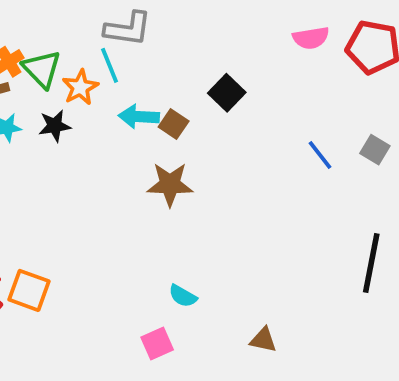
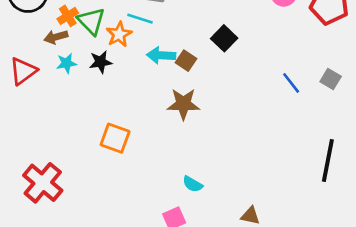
cyan line: (110, 65) -> (140, 19), turned -50
orange square: (29, 290) -> (115, 138), moved

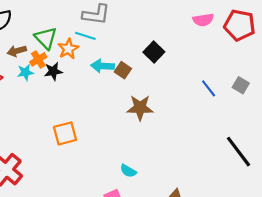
orange cross: (68, 16) -> (38, 59), moved
brown star: (183, 104) -> (140, 108), moved
orange square: (115, 138) -> (65, 133), turned -35
black line: (328, 160) -> (239, 152), turned -48

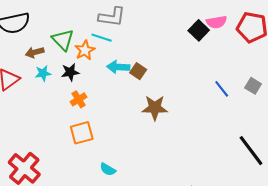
black square: (154, 52) -> (199, 30), moved
orange cross: (38, 59) -> (79, 99), moved
cyan semicircle: (128, 171) -> (108, 169), moved

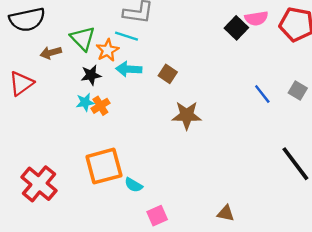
cyan arrow: (118, 67) -> (129, 69), moved
cyan star: (43, 73) -> (85, 102), moved
orange square: (82, 133) -> (104, 166), moved, size x1.4

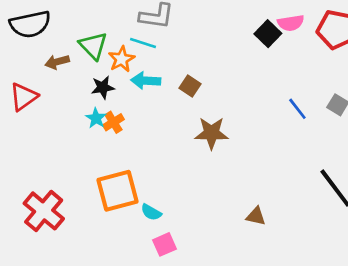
cyan star: (85, 102) -> (96, 118), turned -30
brown triangle: (226, 213) -> (256, 216), moved
pink square: (157, 216) -> (164, 244), moved

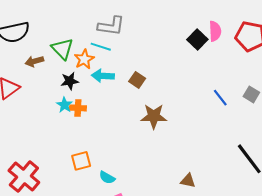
pink semicircle: (291, 23) -> (215, 31), turned -84
orange cross: (113, 122) -> (78, 108), turned 35
orange square: (117, 191) -> (81, 161), size x0.6

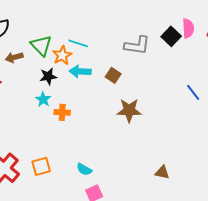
gray L-shape: (111, 26) -> (137, 45), moved
orange cross: (78, 108) -> (62, 112), moved
orange square: (81, 161) -> (41, 166), moved

